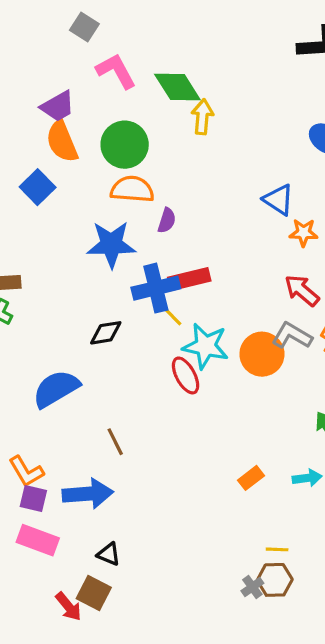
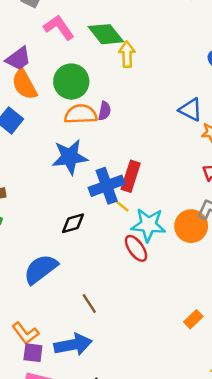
purple semicircle: (167, 220) -> (105, 111), moved
red rectangle: (189, 279) -> (131, 176), turned -52

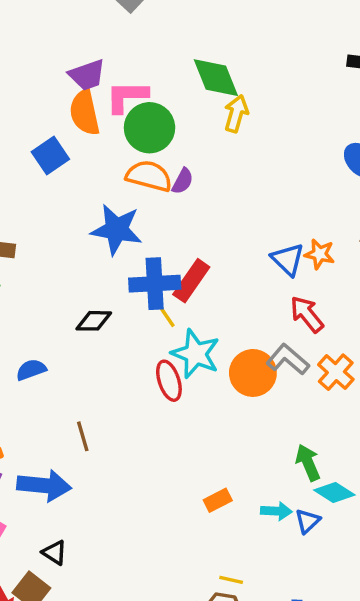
pink L-shape: (59, 27) -> (127, 97), moved, turned -72
blue triangle: (191, 110) -> (288, 259), moved
blue semicircle: (41, 269) -> (31, 370), size x0.6

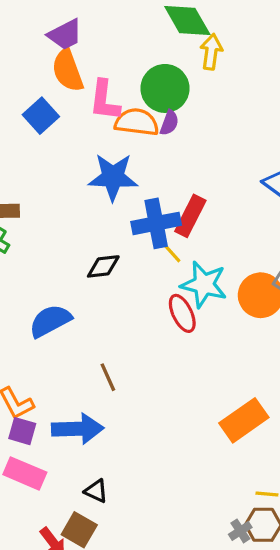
pink L-shape: (127, 97) -> (105, 100), moved, turned -75
green circle: (150, 128) -> (165, 88), moved
blue semicircle: (31, 370) -> (50, 321), size x1.5
orange rectangle: (218, 500) -> (244, 420), size x1.8

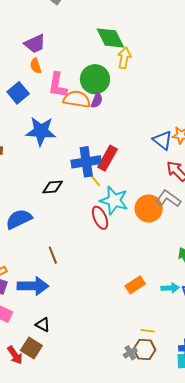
orange semicircle: (68, 70) -> (36, 66), size x0.6
blue star: (113, 177) -> (41, 131), moved
orange rectangle: (244, 420) -> (135, 285), size x0.7

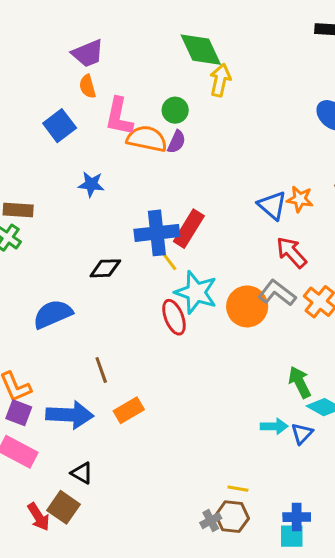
green circle: (95, 79) -> (175, 110), size x0.6
blue star: (41, 131) -> (91, 184), size x0.6
orange rectangle: (135, 285) -> (129, 410), moved

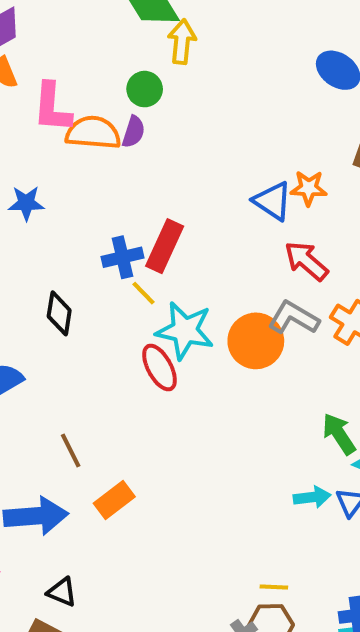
green circle: (175, 110) -> (145, 89), moved
blue cross: (157, 233) -> (122, 257), size x0.7
black diamond: (105, 268) -> (59, 313), turned -72

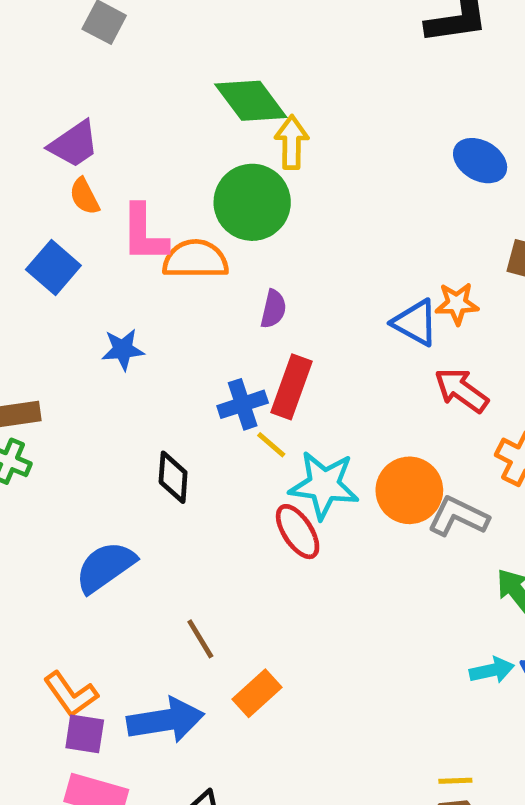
green circle: (145, 89) -> (252, 202), size x1.8
purple semicircle: (134, 132) -> (273, 309), moved
gray L-shape: (294, 318) -> (458, 517), moved

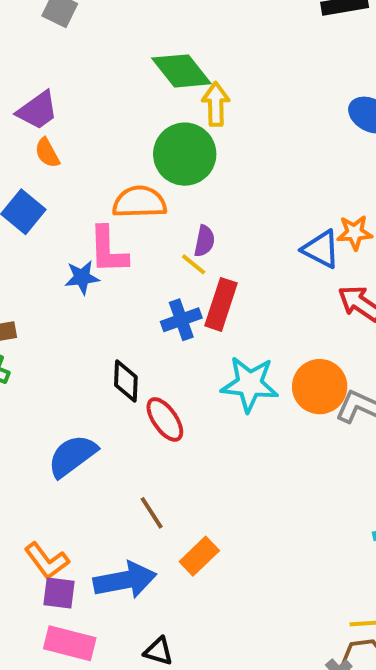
pink L-shape: (144, 233) -> (108, 250), moved
yellow line: (271, 445) -> (194, 264), moved
red ellipse: (298, 532) -> (165, 419), moved

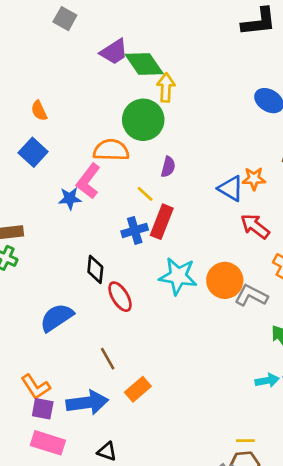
purple trapezoid: (38, 110) -> (114, 52), moved
orange semicircle: (47, 153) -> (39, 111), moved
purple semicircle: (204, 241) -> (168, 167), moved
pink L-shape: (108, 250) -> (88, 181), turned 36

